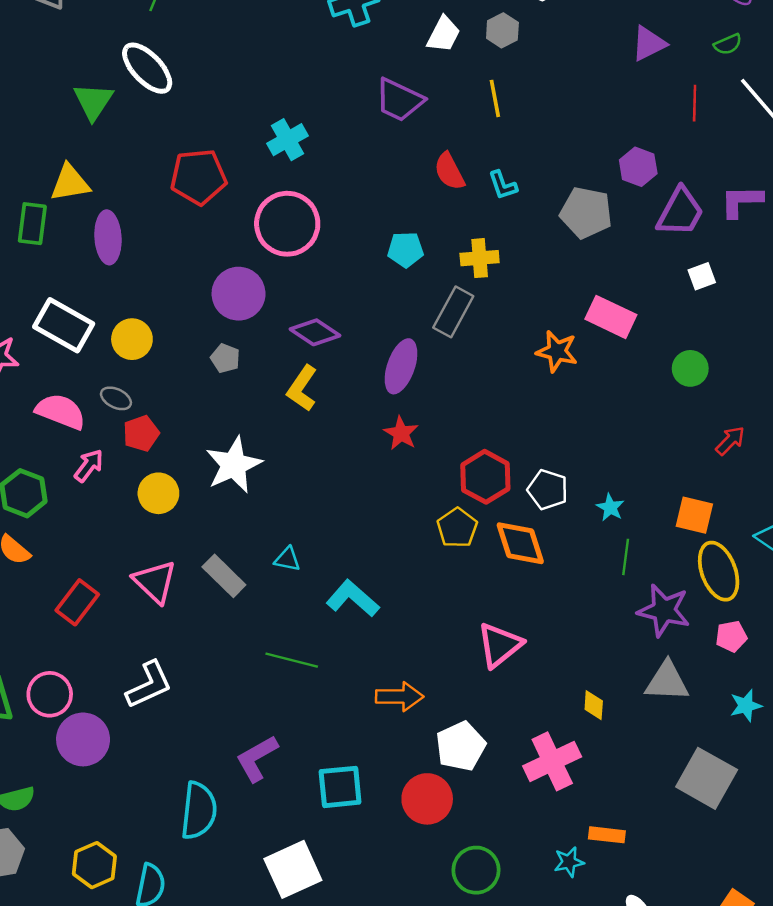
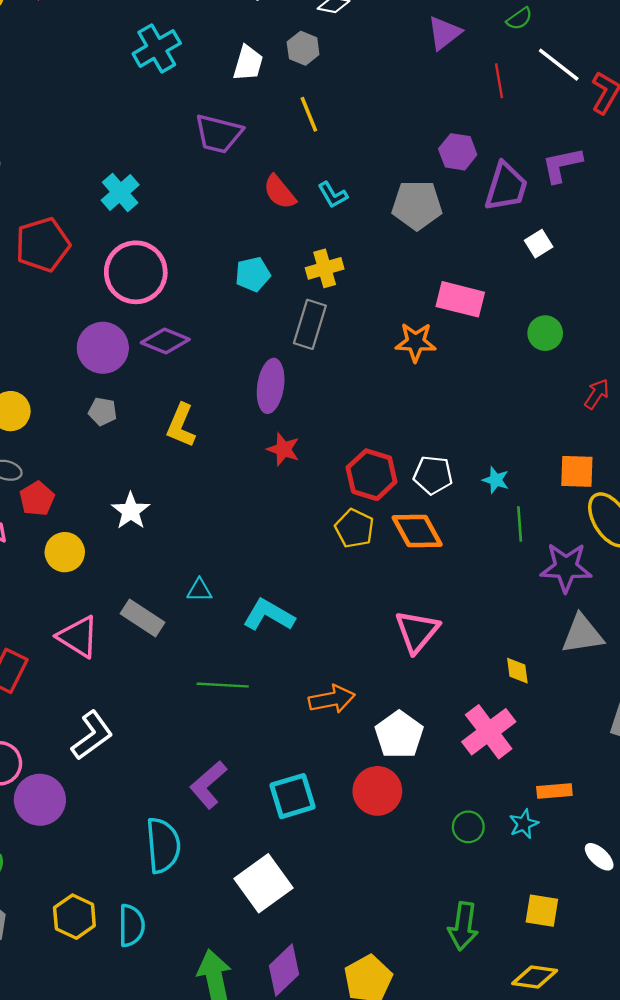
purple diamond: (315, 332) -> (165, 341), moved
white star: (234, 465) -> (131, 511), size x0.7
green circle: (476, 870) -> (468, 827), moved, size x0.7

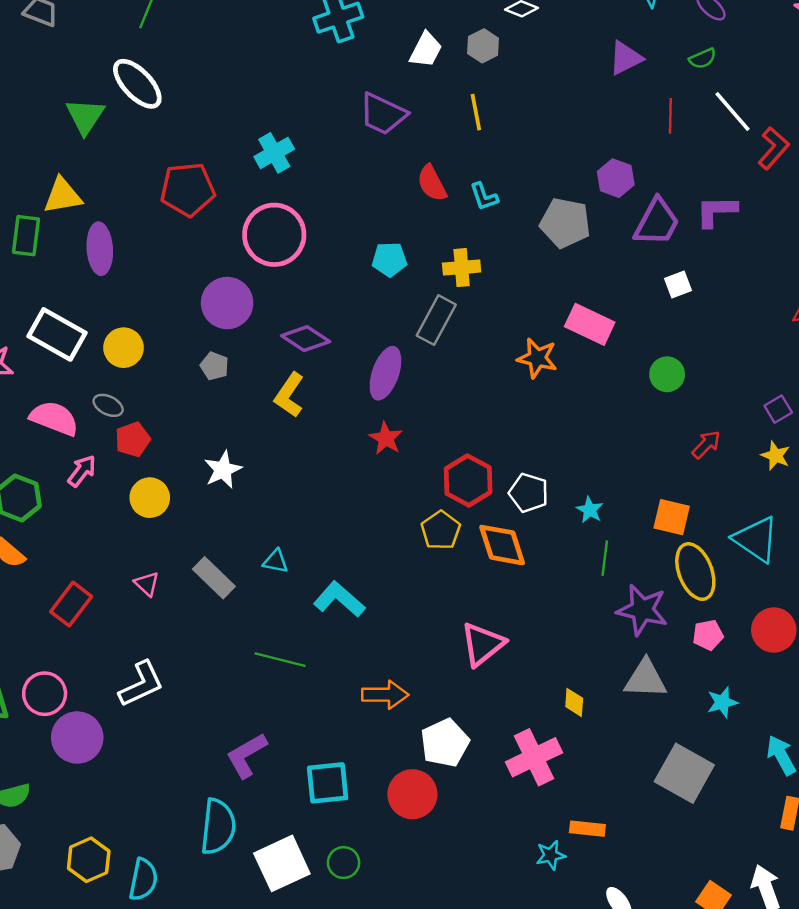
purple diamond: (165, 341) -> (306, 339), moved
pink triangle: (78, 637) -> (147, 584), size x0.6
green circle: (468, 827) -> (344, 863), moved
cyan semicircle: (163, 845) -> (218, 827), moved

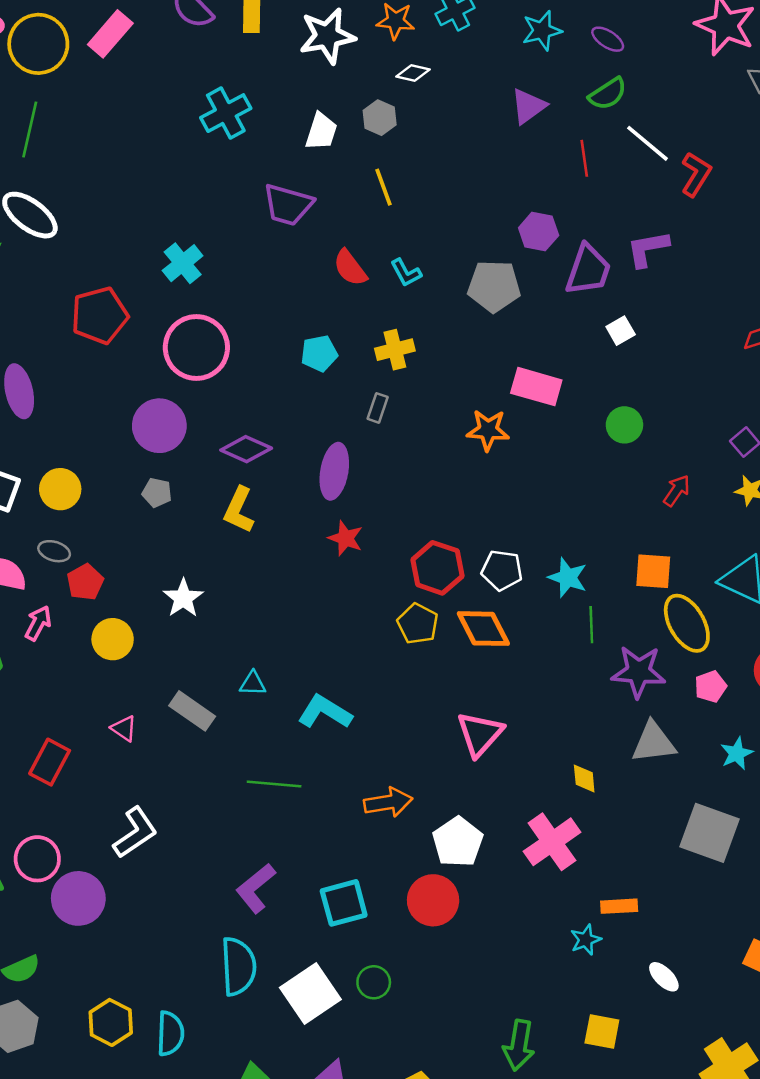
green semicircle: (703, 59) -> (608, 94), size x1.4
gray rectangle: (436, 320) -> (378, 408), size x0.6
cyan star: (590, 510) -> (568, 578), size x1.4

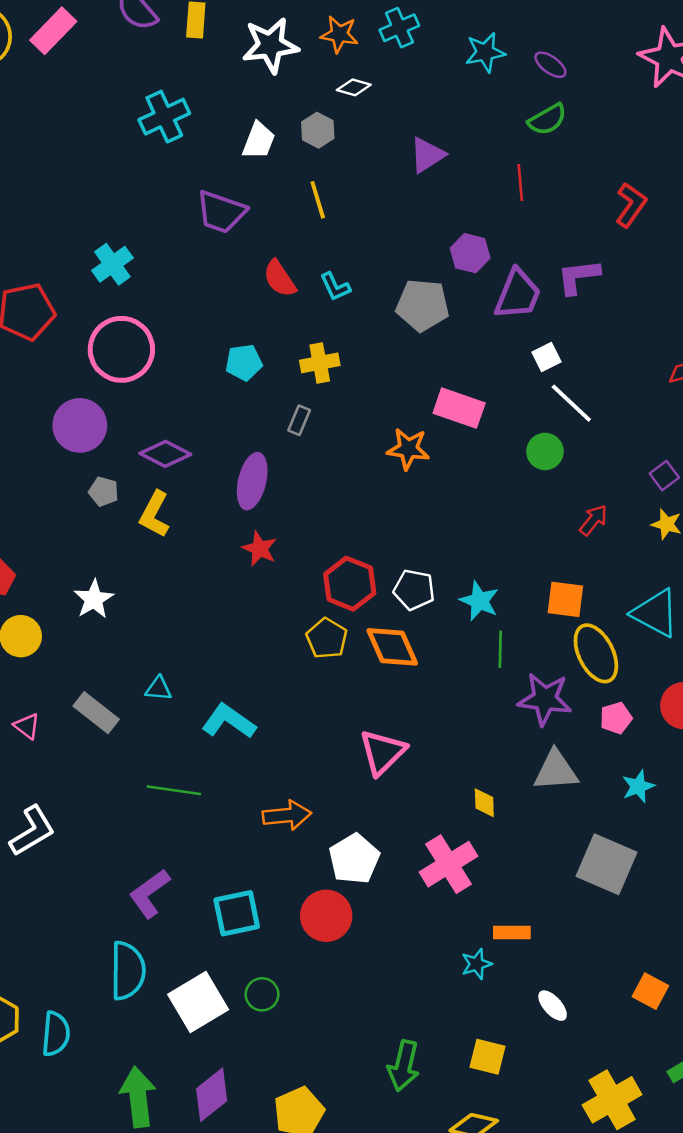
purple triangle: (528, 106) -> (427, 155), moved
white line: (648, 143) -> (571, 403), moved
gray pentagon: (157, 493) -> (103, 491), moved

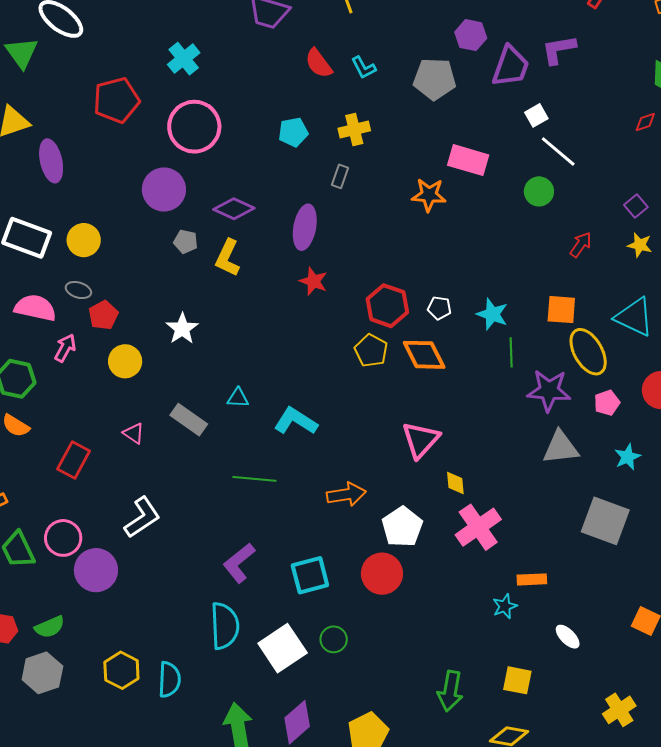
white pentagon: (414, 590) -> (439, 308), size x0.7
yellow diamond: (484, 803) -> (455, 483), moved
yellow cross: (612, 1100) -> (619, 710), size x0.7

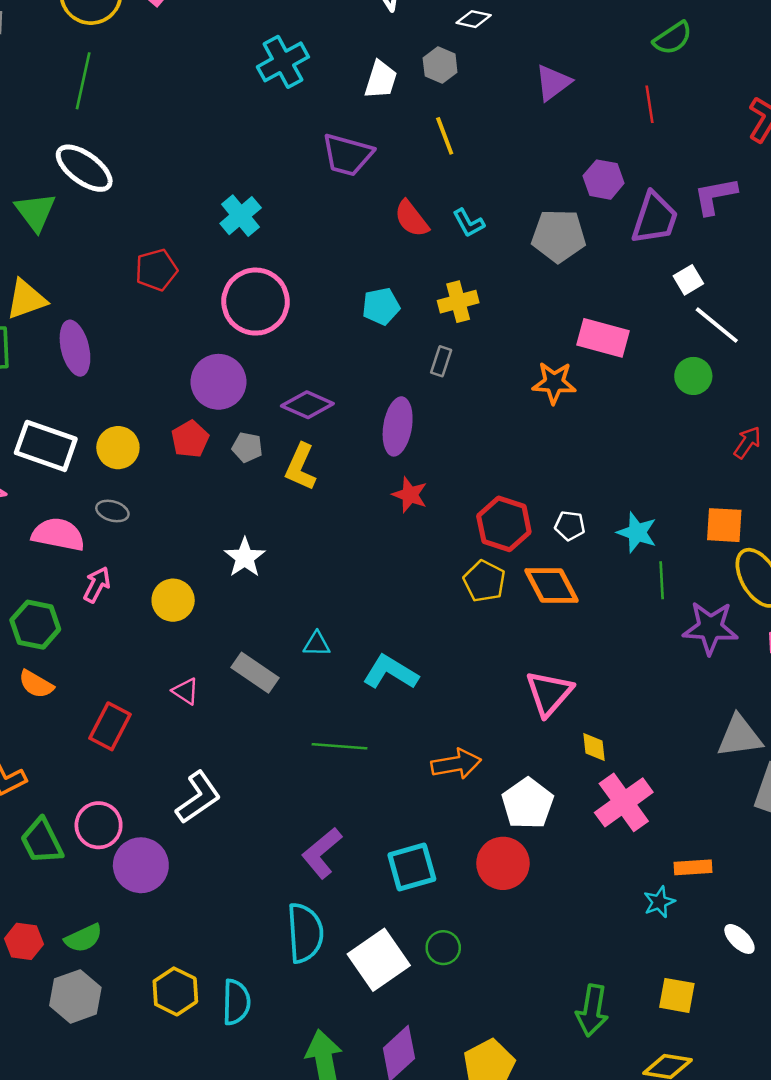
red pentagon: (116, 100) -> (156, 270), size x0.7
red pentagon: (103, 315) -> (190, 439), moved
gray triangle: (561, 448) -> (740, 736), moved

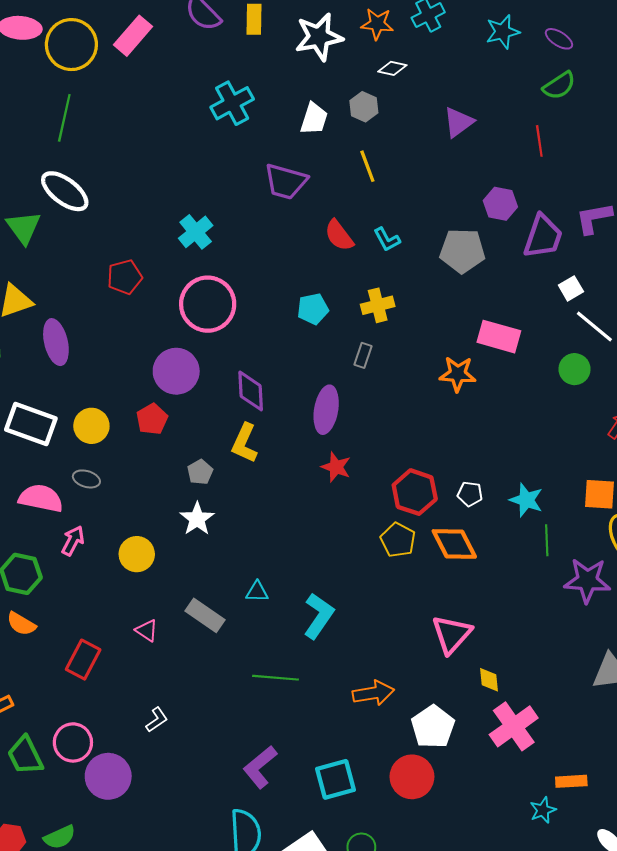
purple diamond: (307, 405) -> (251, 391), turned 63
gray pentagon: (247, 447) -> (200, 472), moved, turned 30
cyan L-shape: (390, 672) -> (319, 616), turned 93
white L-shape: (198, 797) -> (157, 720), size x0.6

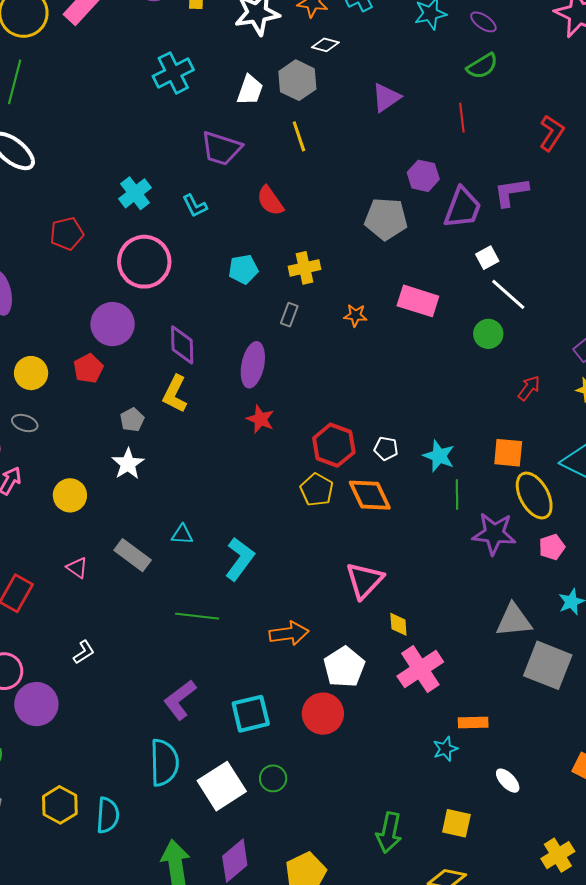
gray hexagon: (364, 107) -> (297, 80), size x1.4
cyan L-shape: (387, 239) -> (195, 206), moved
orange star: (458, 374) -> (355, 315), moved, size x0.7

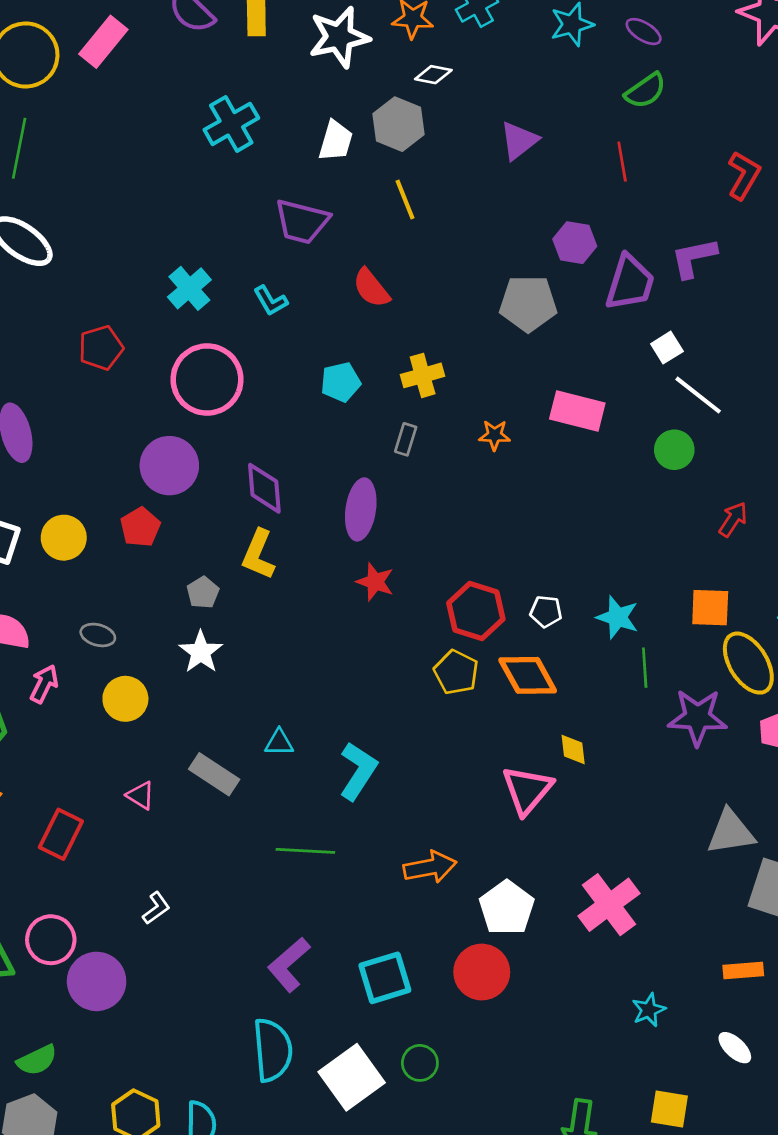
gray ellipse: (25, 423) -> (98, 635), moved
yellow diamond: (398, 624) -> (573, 749), moved
orange rectangle: (473, 723) -> (743, 971), moved

